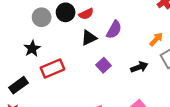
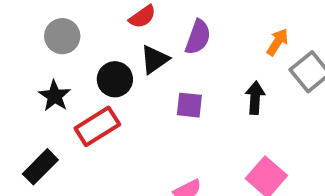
black circle: (66, 12) -> (115, 79), moved
purple square: (104, 65) -> (189, 105), turned -32
black arrow: (139, 67) -> (255, 98), turned -56

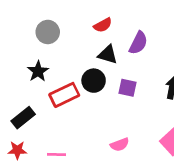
black triangle: (155, 59) -> (108, 55), turned 45
black circle: (115, 79) -> (94, 81), moved

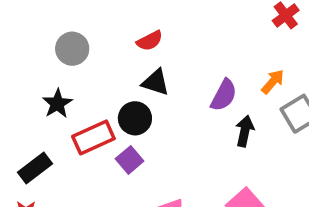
purple semicircle: (138, 43) -> (224, 95), moved
purple square: (127, 88) -> (130, 160), moved, turned 36

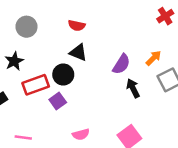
red semicircle: (150, 41) -> (77, 25), turned 35
black arrow: (245, 131) -> (133, 88), turned -42

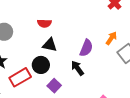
black arrow: (133, 88) -> (77, 68), moved
purple square: (58, 101) -> (54, 86), moved

